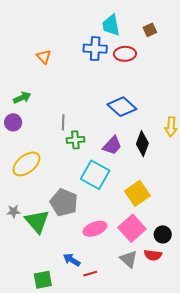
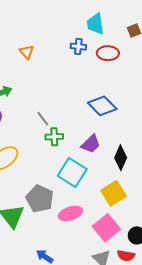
blue cross: (95, 49) -> (78, 47), size x0.7
gray line: (63, 122) -> (43, 119), turned -42
black diamond: (142, 144) -> (121, 158), moved
pink ellipse: (95, 229) -> (70, 213), moved

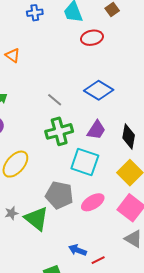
blue cross: (78, 47) -> (35, 13), moved
gray line: (43, 119) -> (55, 100), moved
green cross: (54, 137) -> (59, 131), size x1.5

